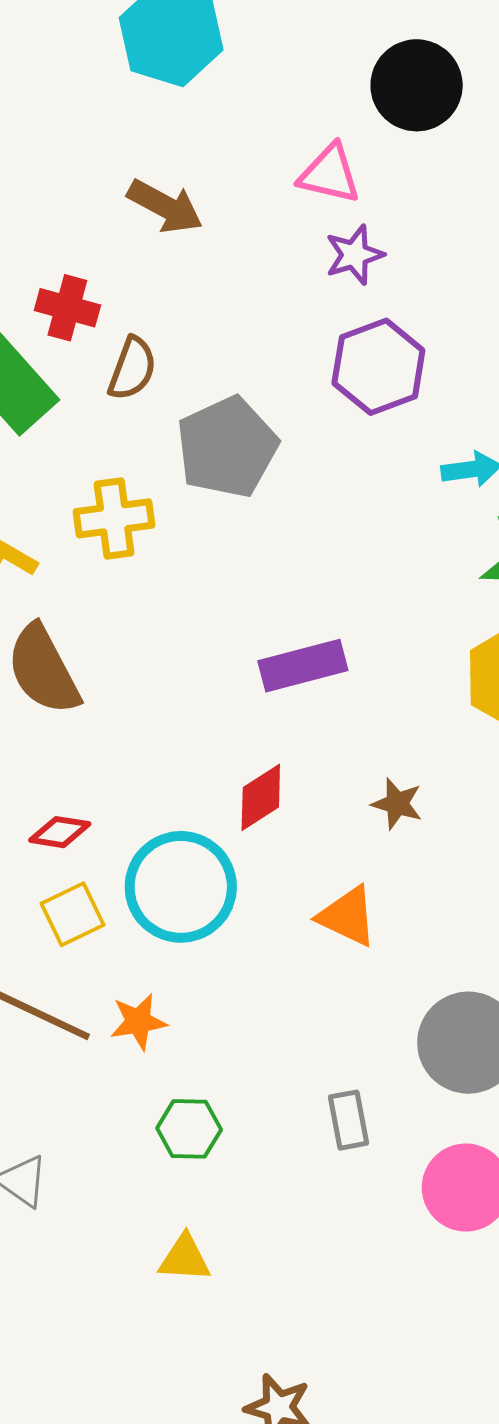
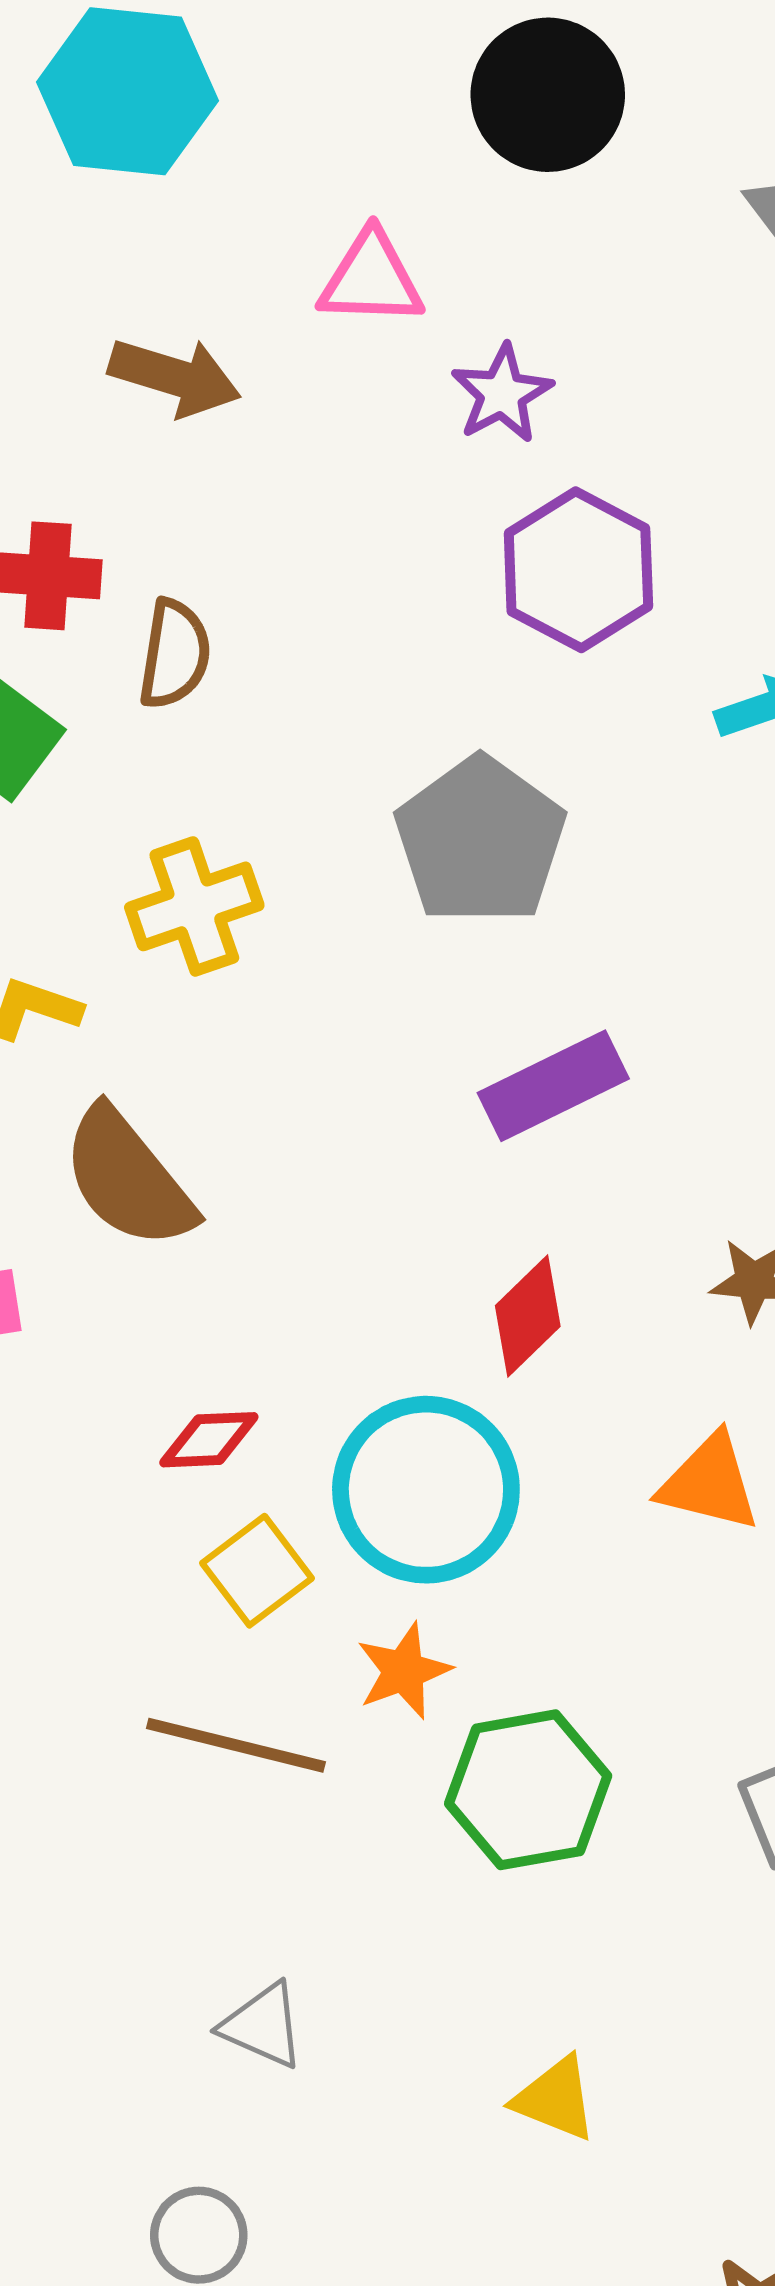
pink triangle: (330, 174) -> (371, 279), moved
gray pentagon: (227, 447) -> (480, 841), moved
orange star: (138, 1022) -> (404, 1671), moved
green hexagon: (189, 1129) -> (528, 1790), moved, size x1.5
yellow triangle: (185, 1258) -> (555, 2099), turned 30

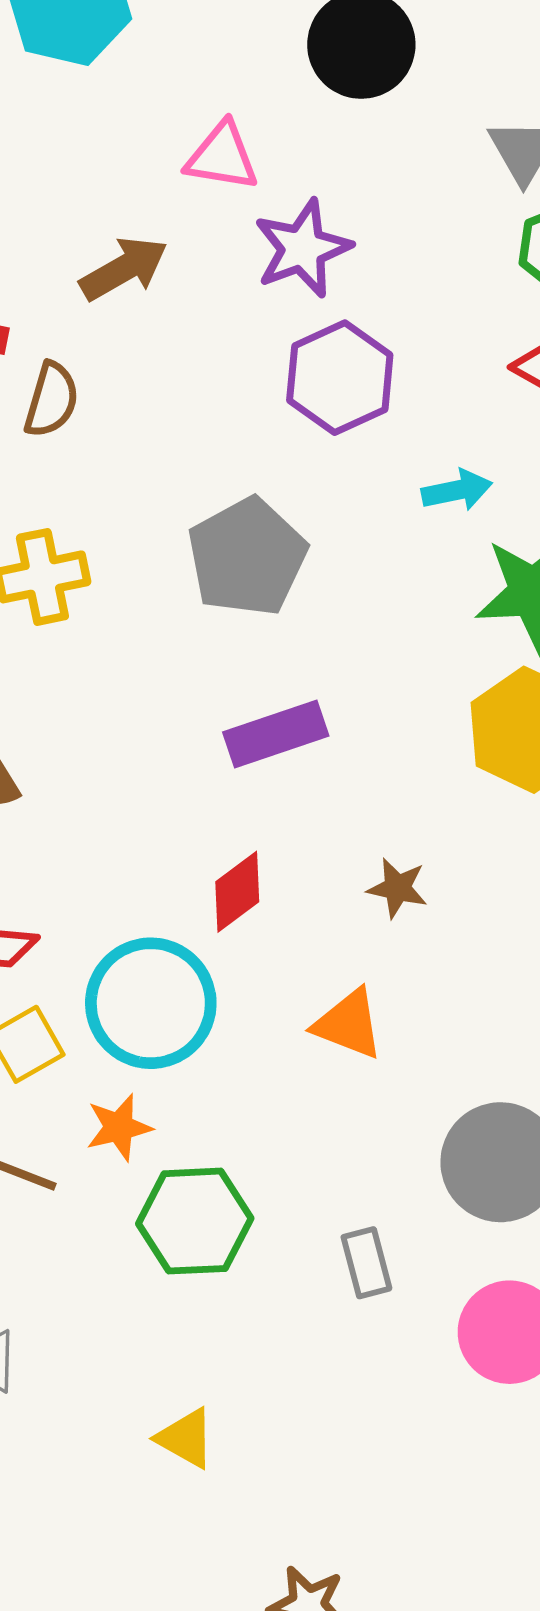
brown arrow: (175, 377) -> (124, 269), moved, turned -54
purple star: (502, 394) -> (303, 248), size x1.4

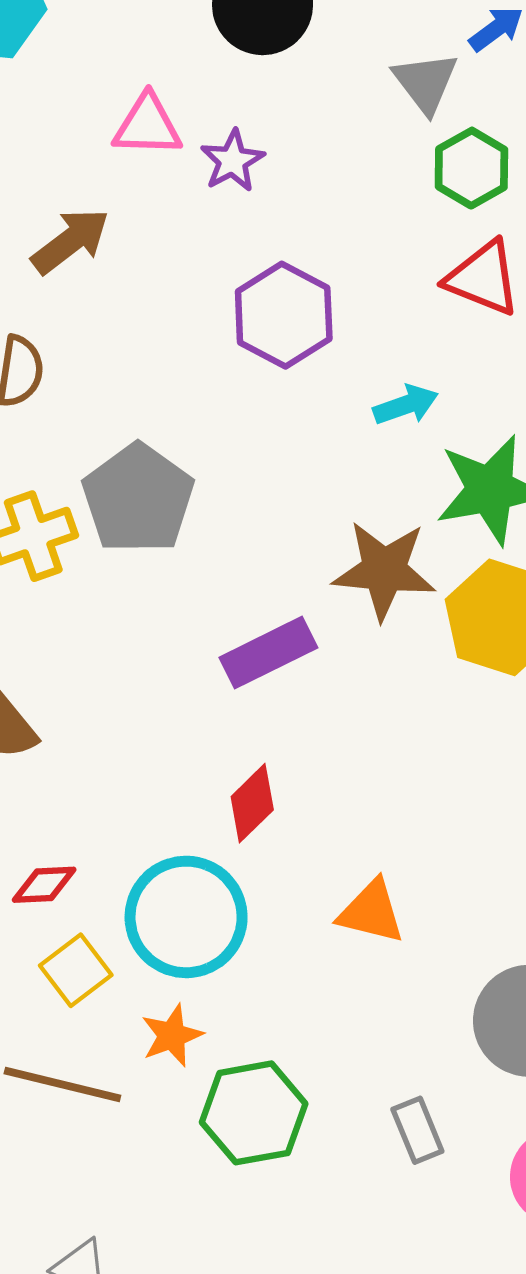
purple star: (303, 248) -> (232, 161), moved, size x0.7
gray pentagon: (247, 557) -> (138, 499), moved
brown star: (397, 888) -> (384, 570), moved, size x1.8

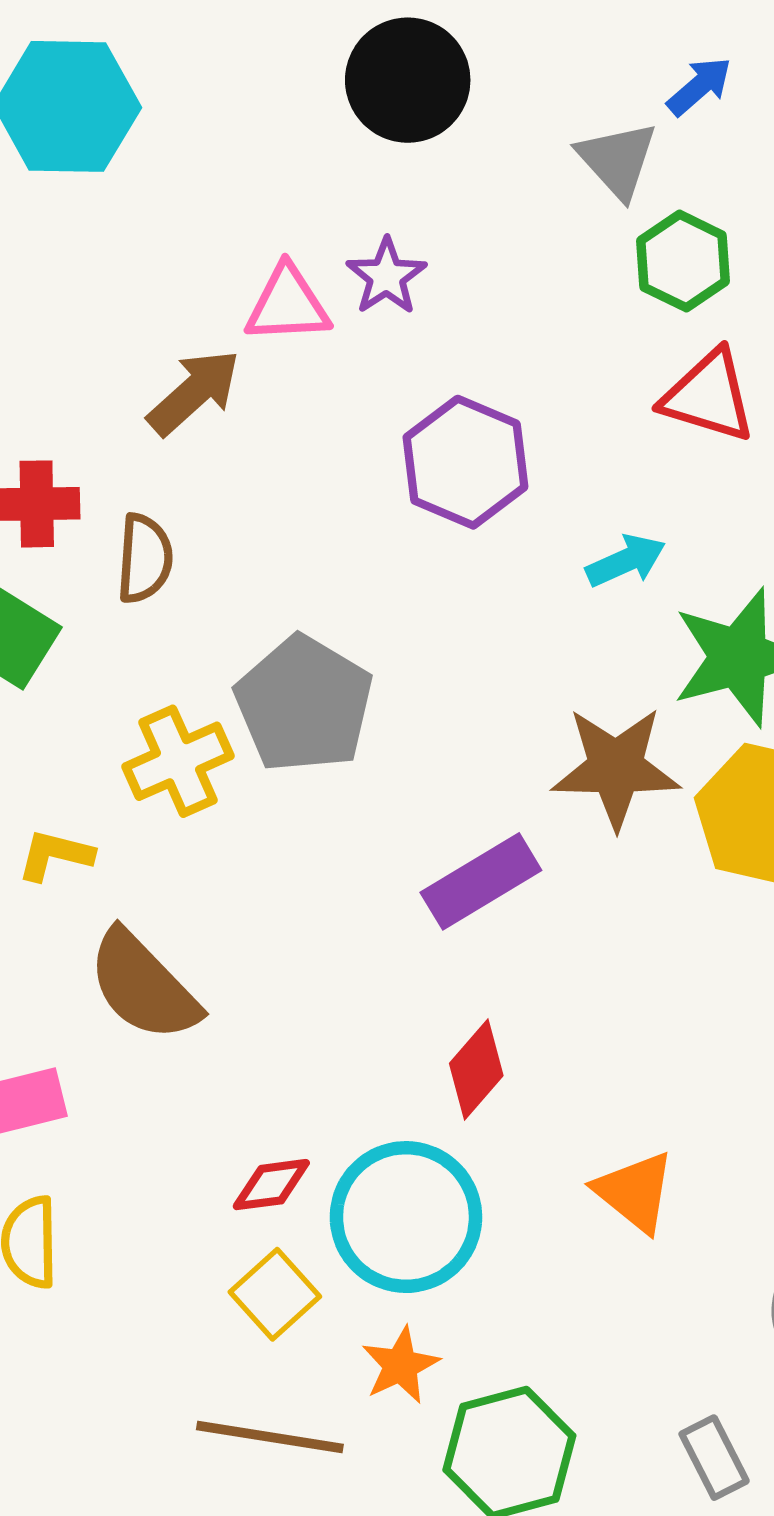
pink triangle: (147, 125) -> (288, 304), moved
red diamond: (44, 885) -> (271, 1185), moved
orange triangle: (371, 912) -> (635, 1192), turned 30

